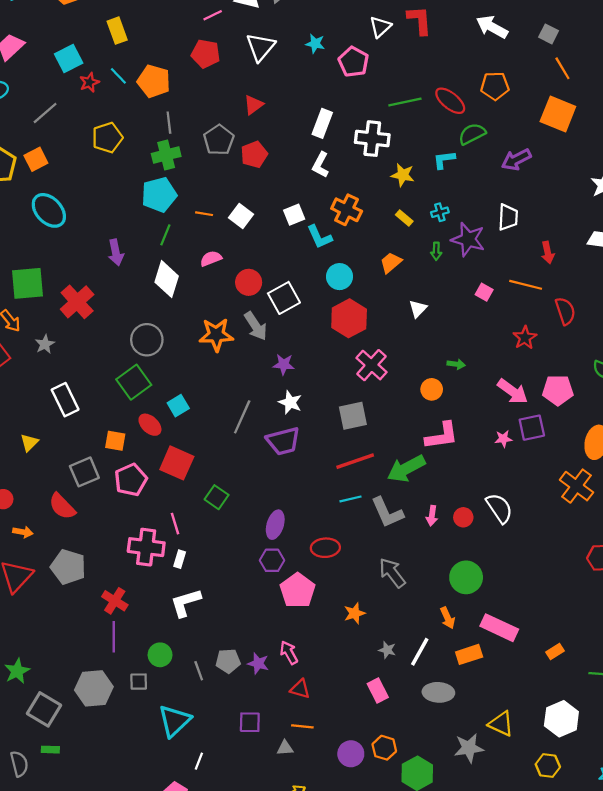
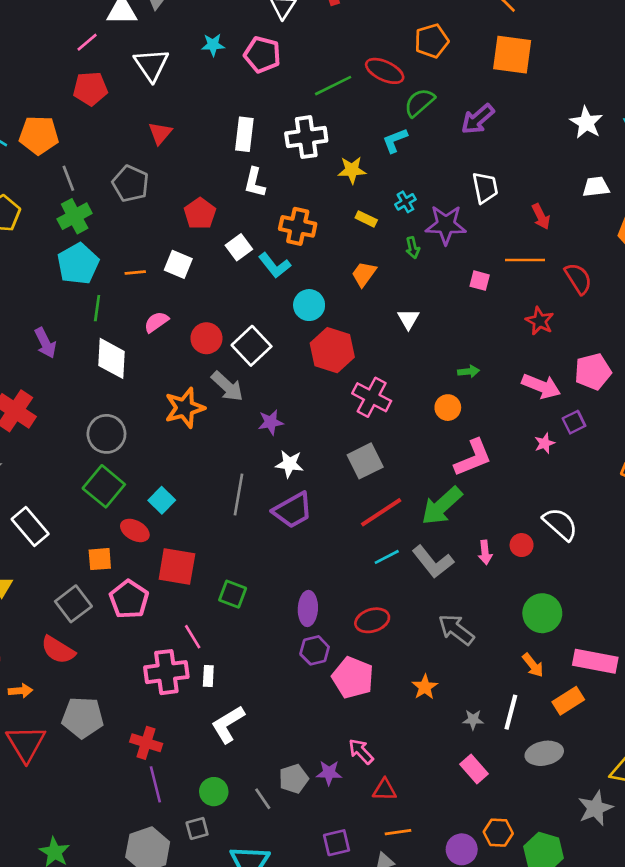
red pentagon: (254, 154) -> (200, 213), moved
purple square: (532, 428) -> (574, 422), size x0.7

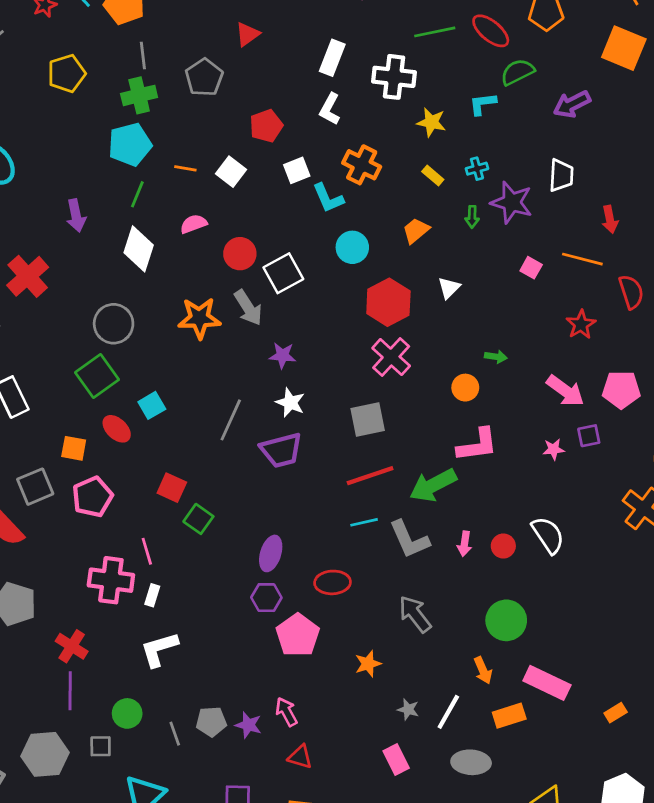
red hexagon: (332, 350) -> (388, 302), moved
red square: (177, 566) -> (172, 488), moved, size x0.7

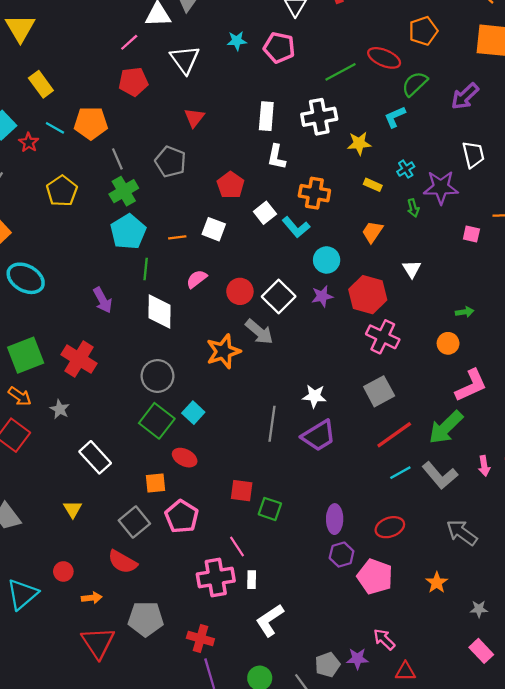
purple star: (282, 355) -> (322, 296), moved
cyan square: (152, 405) -> (193, 413), moved

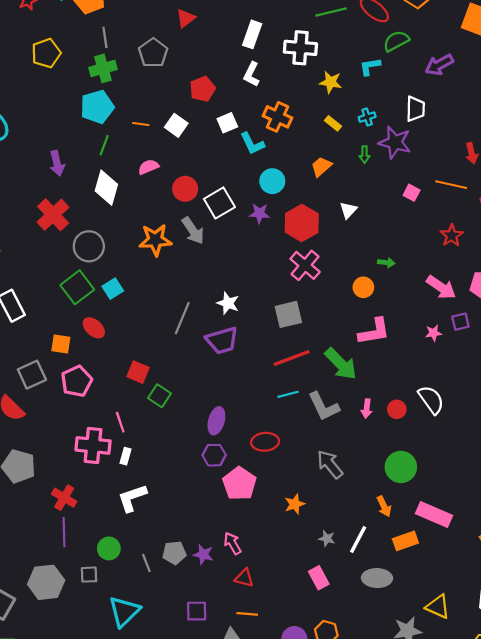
white trapezoid: (473, 155) -> (415, 109), moved
red cross: (79, 359) -> (53, 215), moved
green arrow: (446, 427) -> (341, 364), turned -105

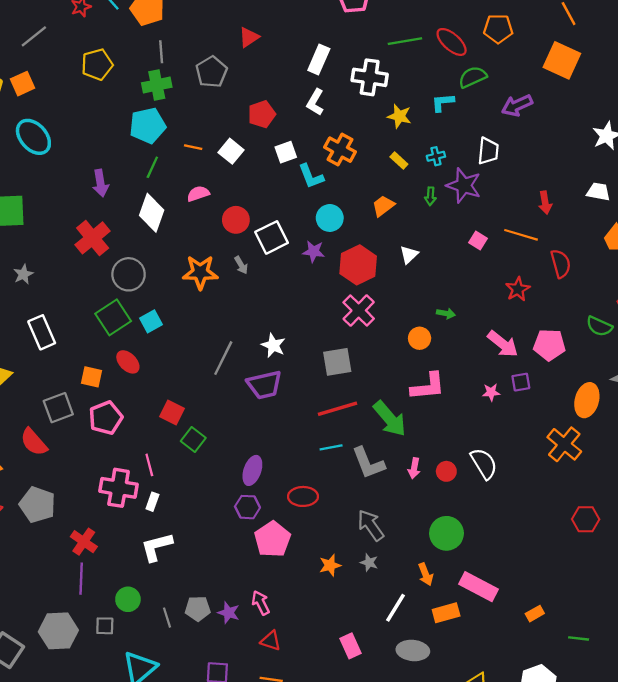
gray arrow: (193, 231) -> (241, 265), size x0.6
gray star: (327, 539) -> (369, 562), moved

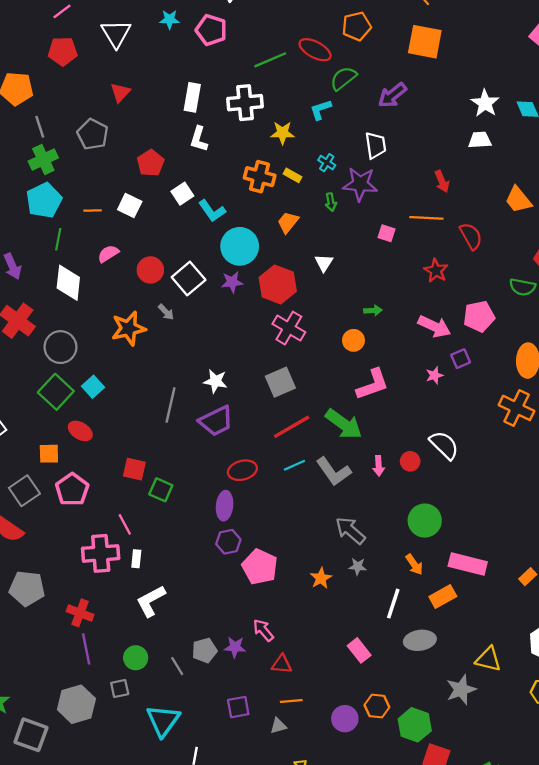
orange cross: (340, 150) -> (260, 177), moved
cyan cross: (436, 156) -> (327, 163), turned -30
white trapezoid: (598, 192) -> (480, 140), moved
cyan circle: (330, 218) -> (240, 246), size x1.4
red ellipse: (303, 496) -> (242, 470), moved

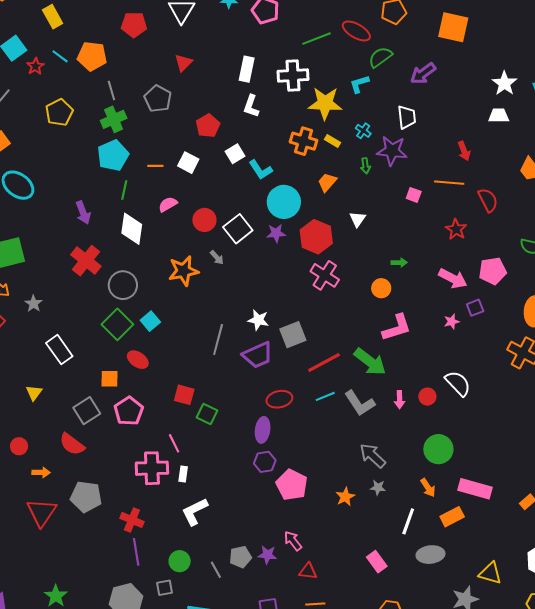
yellow star: (282, 133) -> (325, 103), size x1.6
gray square: (280, 382) -> (293, 335), moved

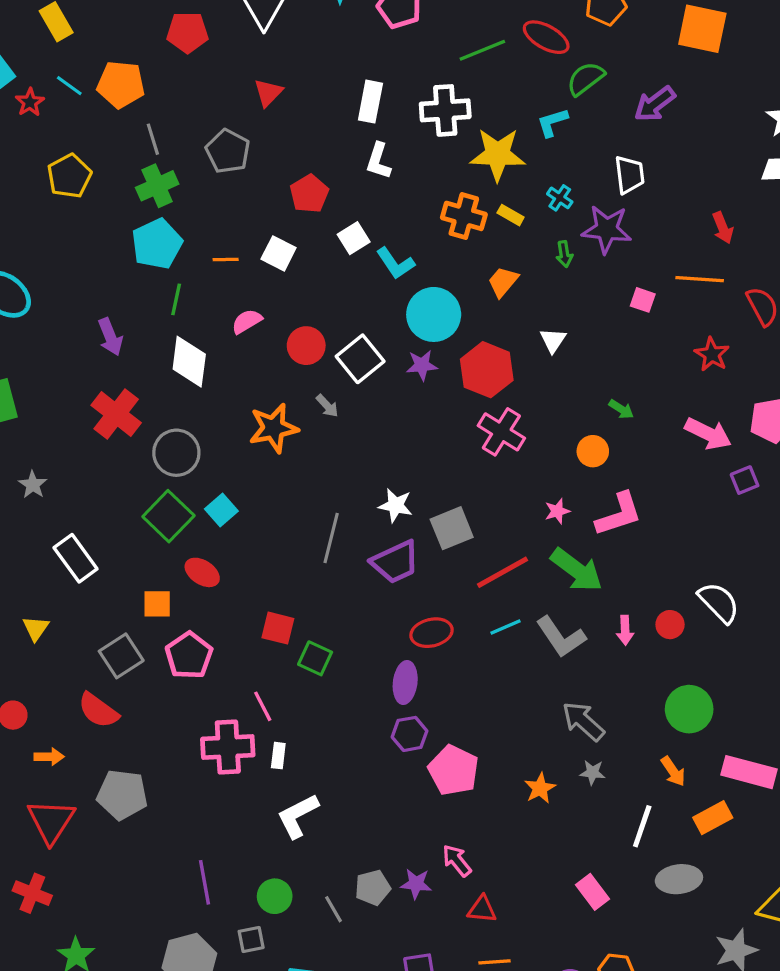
green arrow: (399, 263) -> (621, 409), turned 35
pink star: (452, 322) -> (557, 511), moved
red cross: (132, 520) -> (32, 893), moved

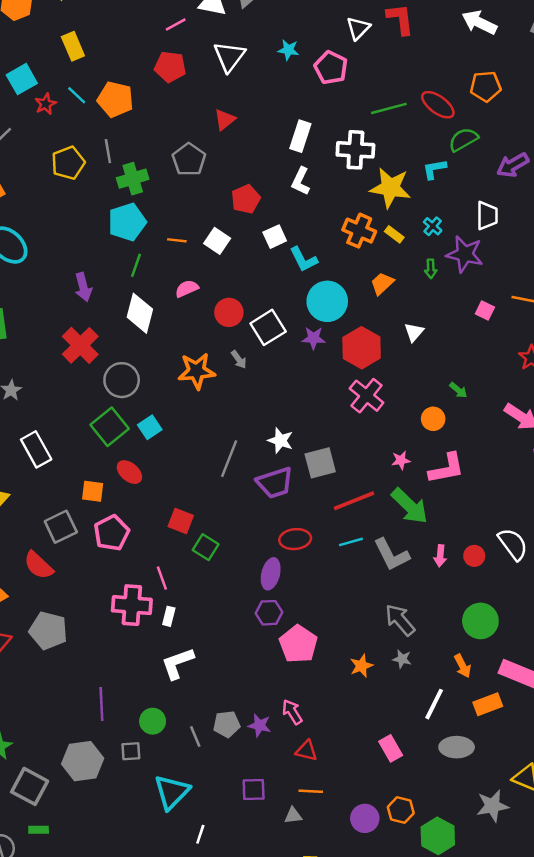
gray line: (153, 139) -> (108, 151), moved

